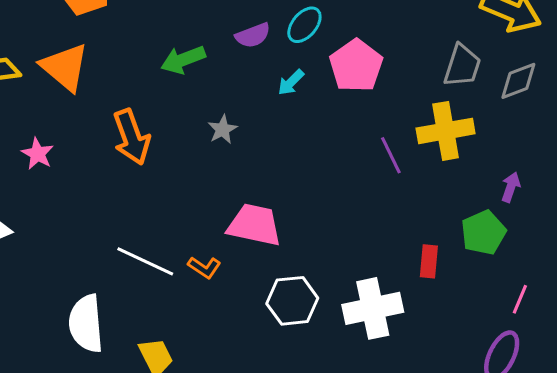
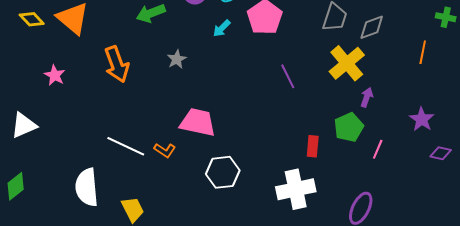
yellow cross: (446, 131) -> (347, 63), moved, turned -30
pink line: (520, 299) -> (378, 149), moved
white cross: (373, 308) -> (296, 189), moved

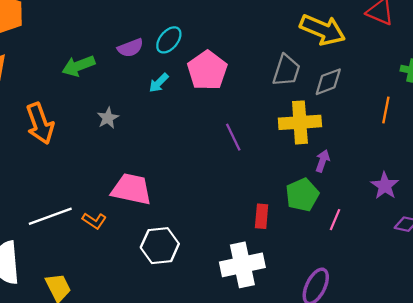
yellow cross: (347, 63) -> (300, 122), turned 36
white line: (126, 146) -> (50, 216), turned -45

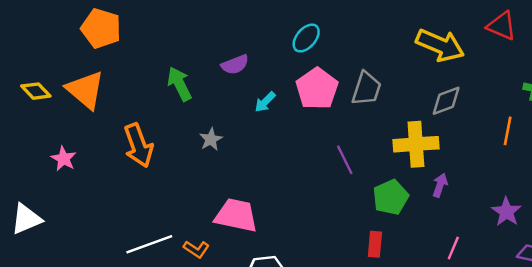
cyan ellipse: (169, 40) -> (306, 38), moved
green arrow: (78, 66) -> (179, 84), turned 84
gray trapezoid: (286, 70) -> (366, 89), moved
green pentagon: (302, 195) -> (391, 197), moved

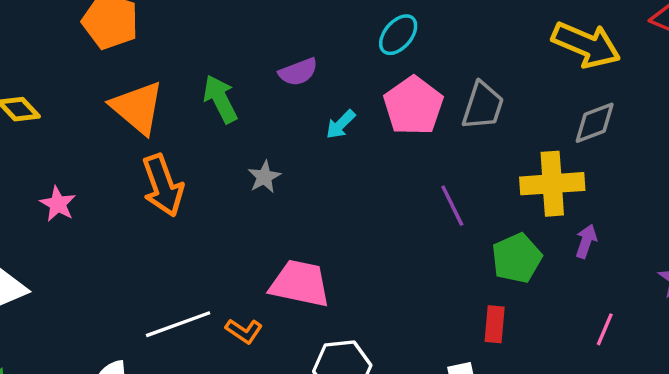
orange triangle: (85, 90) -> (137, 107), moved

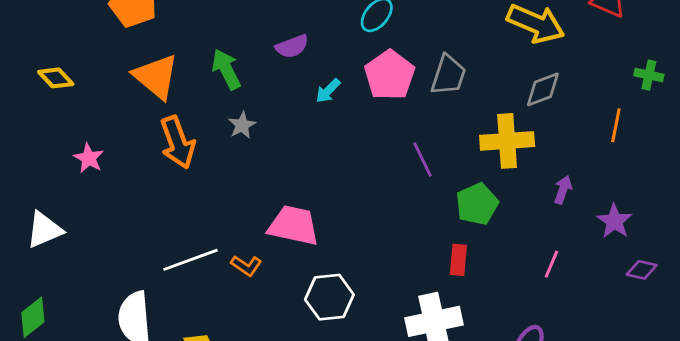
gray star: (264, 177) -> (242, 125), moved
purple arrow: (586, 241) -> (563, 190), moved

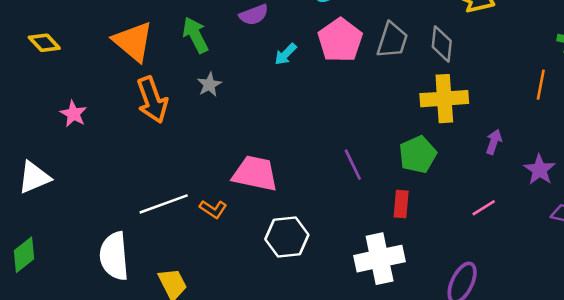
gray diamond: (543, 89) -> (442, 44), moved, turned -63
purple line: (423, 160) -> (353, 165), moved
pink line: (551, 264) -> (484, 208), turned 35

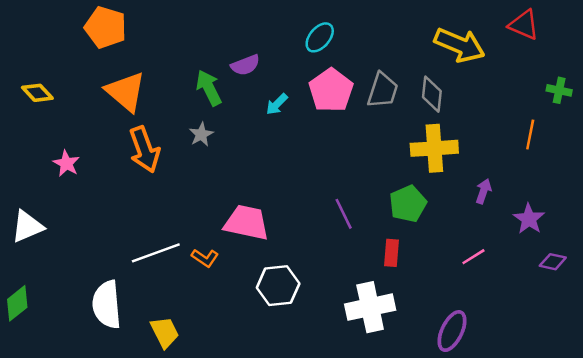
green arrow: (195, 35) -> (209, 88), moved

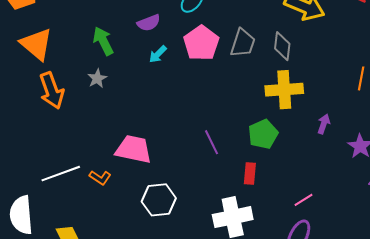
purple semicircle: (245, 65) -> (149, 23), moved
pink line: (473, 257) -> (303, 200), moved

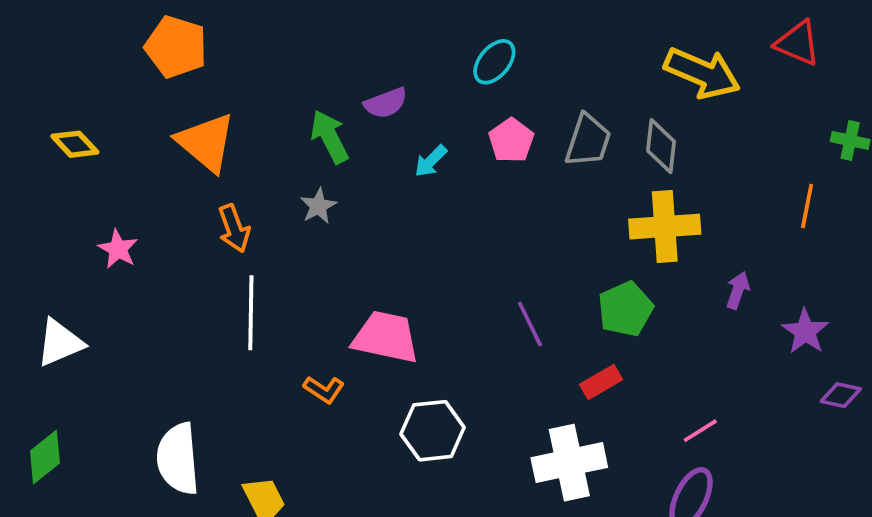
purple semicircle: (149, 23) -> (386, 103), moved
pink pentagon: (201, 43) -> (511, 140), size x0.7
orange arrow: (52, 91) -> (234, 228), size x0.7
white line: (61, 174) -> (251, 313), moved, turned -69
red rectangle: (250, 174) -> (601, 382), turned 55

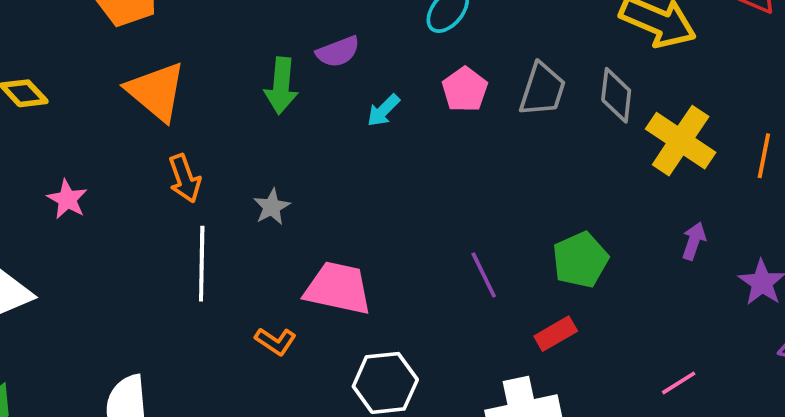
green arrow: (330, 137) -> (281, 86), turned -148
gray star: (318, 206) -> (272, 207), moved
yellow cross: (665, 227) -> (681, 141), moved, turned 38
pink line: (700, 431) -> (679, 383), moved

